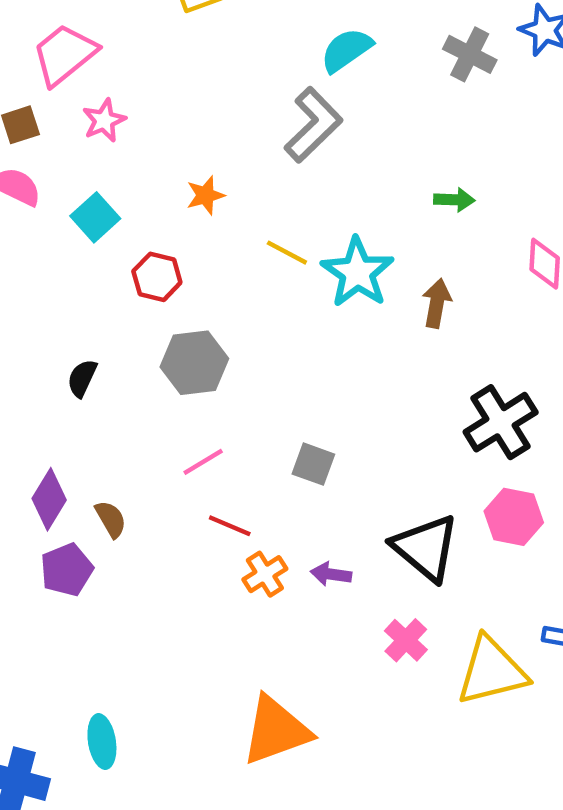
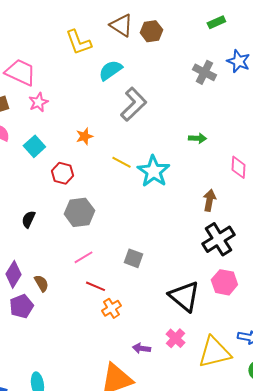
cyan semicircle: (346, 50) -> (110, 70), moved
pink trapezoid: (64, 54) -> (20, 72), turned 64
brown arrow: (437, 303) -> (209, 200), moved
purple arrow: (331, 574) -> (141, 348), moved

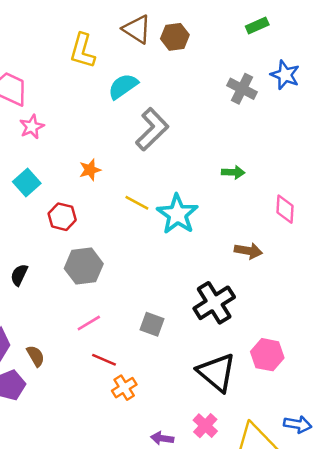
yellow L-shape: (78, 42) -> (82, 51), turned 36
brown arrow: (209, 200) -> (248, 251), turned 90
black cross: (218, 239) -> (214, 303), moved

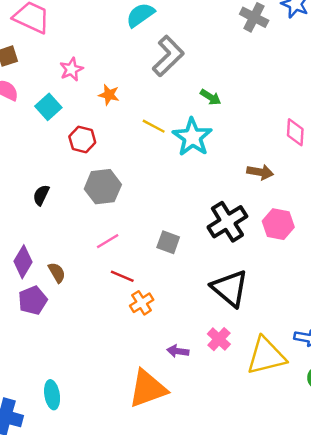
pink star: (32, 127) -> (71, 69), moved
orange star: (90, 170) -> (109, 95), turned 30
green arrow: (233, 172) -> (211, 97), moved, turned 30
pink hexagon: (267, 355) -> (278, 224), moved

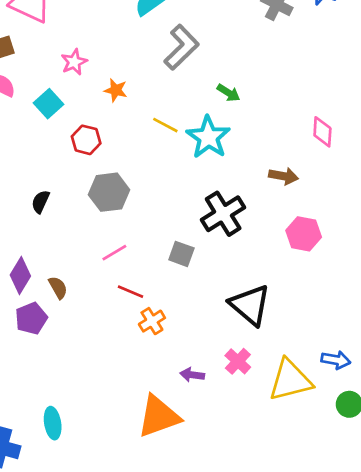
black cross: (227, 222) -> (223, 214), moved

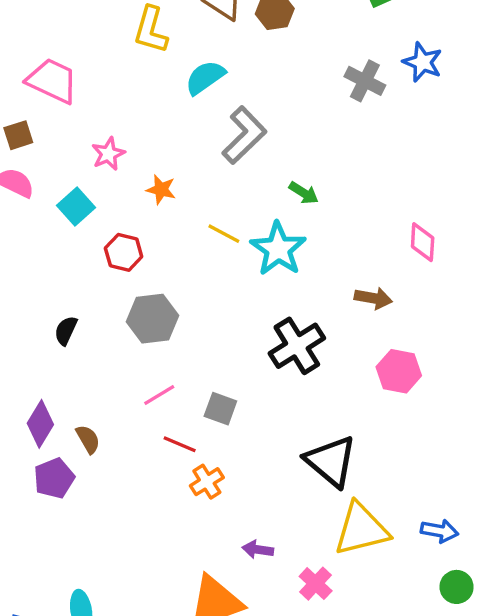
gray square: (181, 254) -> (220, 409), moved
pink cross: (238, 361) -> (316, 584), moved
yellow triangle: (290, 380) -> (361, 529), moved

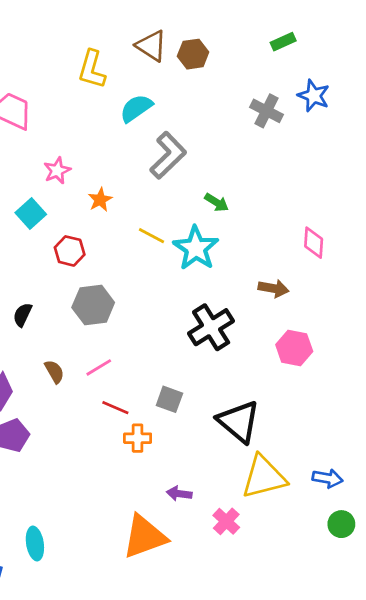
orange star: (161, 190) -> (100, 200), turned 30
gray square: (220, 409) -> (169, 399), moved
brown semicircle: (88, 439) -> (54, 372), moved
orange cross: (207, 482) -> (138, 438), turned 32

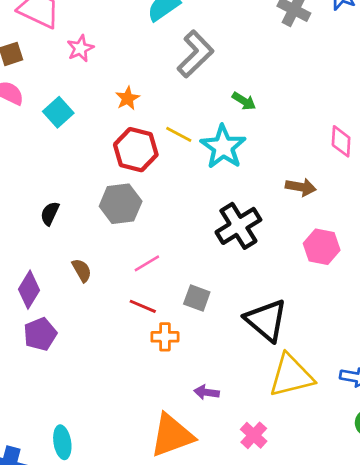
pink star: (57, 171) -> (80, 48), moved
red hexagon: (70, 251) -> (136, 150), moved, size x1.4
pink line: (99, 367) -> (147, 263), moved
pink cross: (226, 521) -> (254, 435), moved

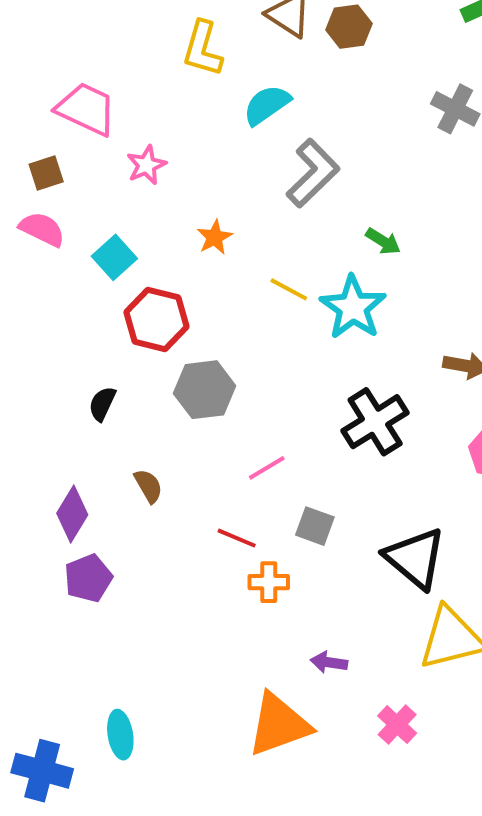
red hexagon: (136, 150) -> (156, 319), moved
pink line: (147, 263) -> (267, 468), moved

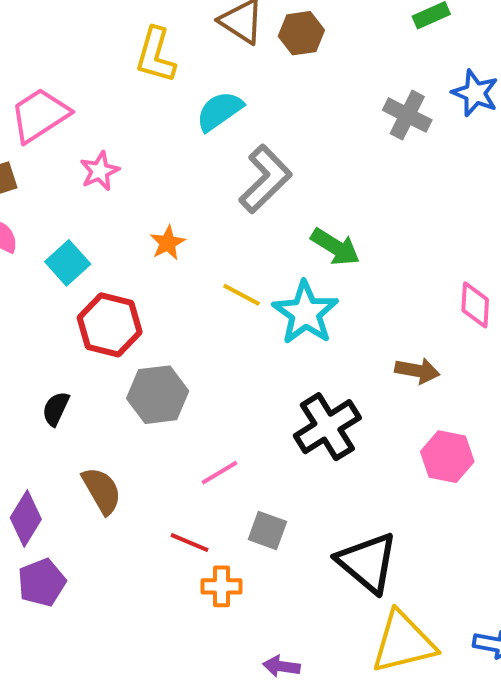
pink trapezoid: (86, 109) -> (40, 115), turned -58
green arrow: (383, 241) -> (335, 247), size x1.4
brown semicircle: (148, 486) -> (102, 491), size x1.4

